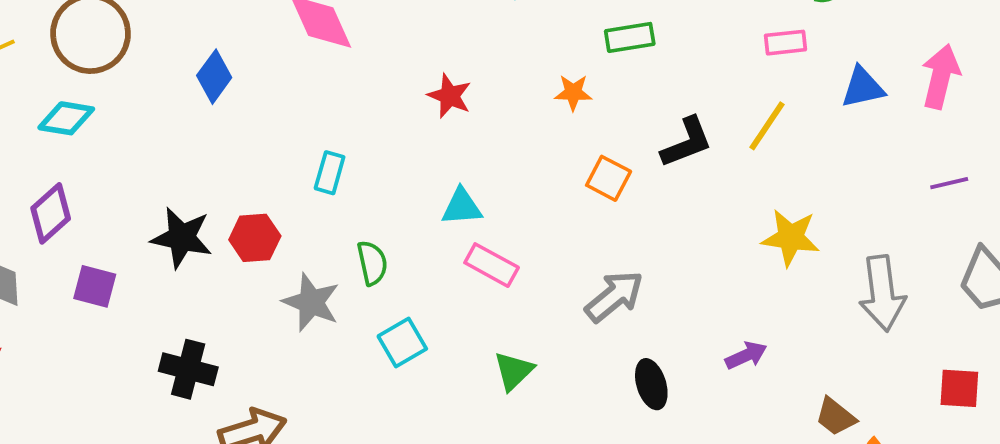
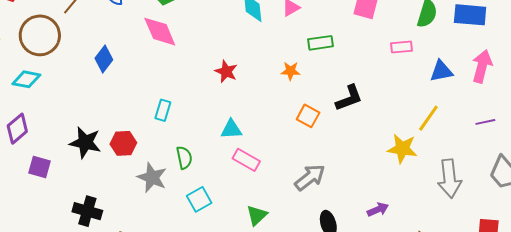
yellow line: (767, 126) -> (428, 118), moved

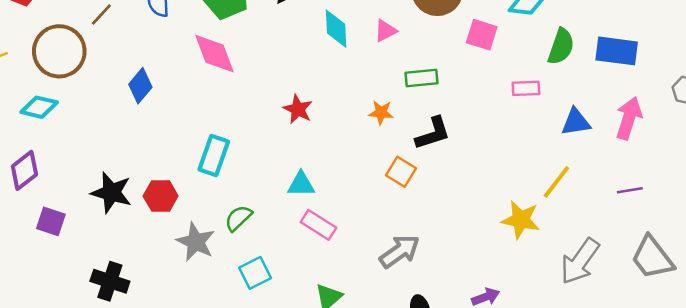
black L-shape: (349, 98) -> (433, 133), moved
cyan rectangle: (163, 110) -> (214, 156), size x1.4
green semicircle: (184, 158) -> (238, 218), turned -125
gray arrow: (449, 179) -> (580, 261), turned 39

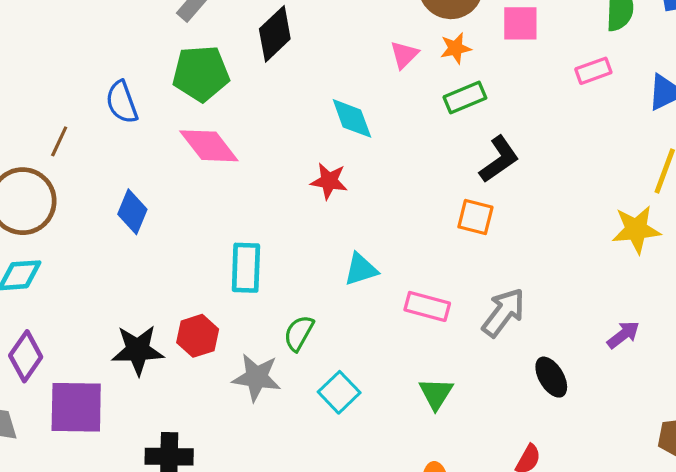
cyan diamond: (336, 29) -> (352, 118), moved
orange star: (381, 113) -> (456, 48), moved
purple square: (51, 221) -> (76, 407), size x1.6
pink rectangle: (318, 225) -> (427, 306), moved

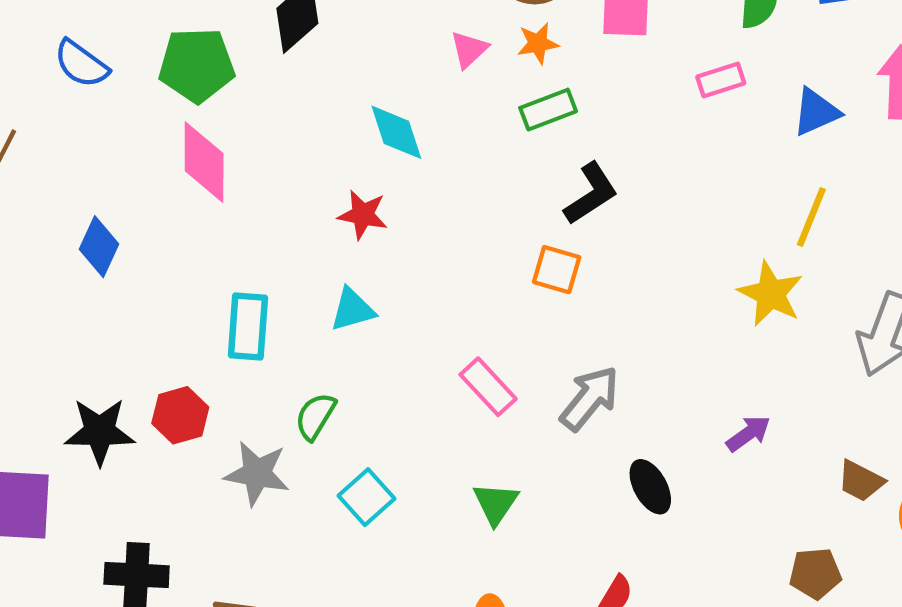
blue semicircle: (122, 102) -> (81, 64), moved, turned -36
pink diamond: (209, 146) -> (204, 162), turned 36
yellow star: (636, 229) -> (771, 294), turned 30
cyan triangle: (361, 269) -> (353, 310), moved
pink rectangle: (427, 306) -> (488, 387), turned 30

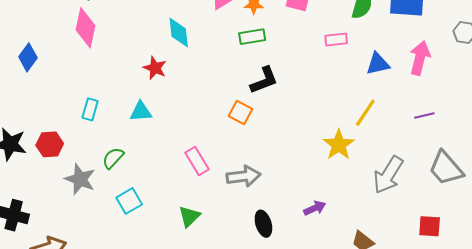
cyan rectangle: (248, 327) -> (90, 109), size x0.7
gray arrow: (590, 398) -> (244, 176), turned 32

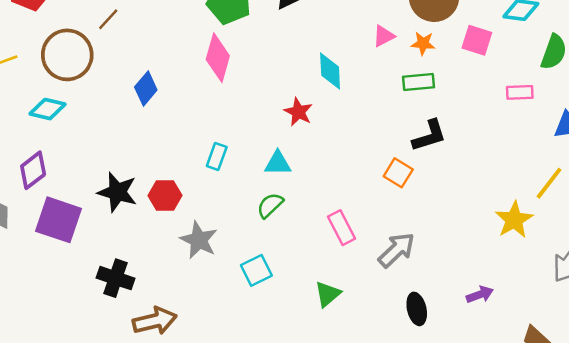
green semicircle: (113, 158) -> (270, 205), moved
gray arrow: (244, 176) -> (397, 250), turned -40

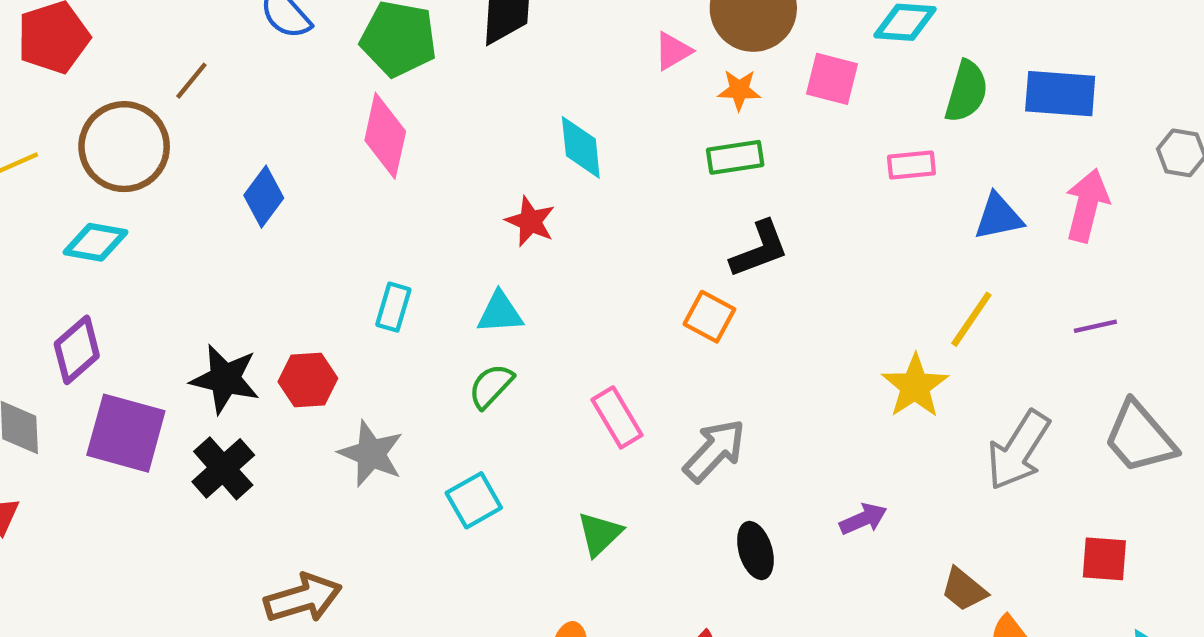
pink triangle: (384, 36) -> (673, 51), moved
black cross: (116, 278) -> (223, 468), moved, turned 33

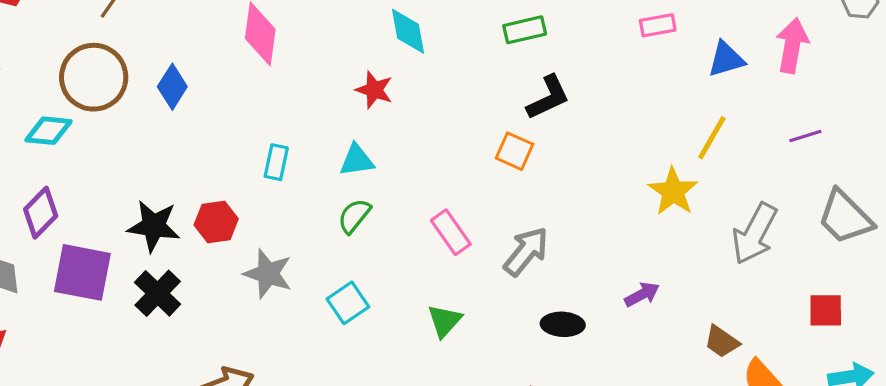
brown circle: (124, 147) -> (94, 77), moved
black ellipse: (755, 551) -> (563, 324), turned -66

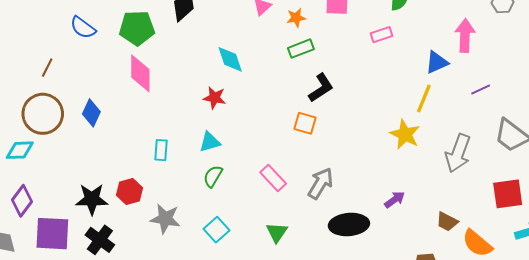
blue triangle: (726, 59) -> (437, 62), moved
red square: (826, 310) -> (508, 194), size x1.4
black ellipse: (563, 324) -> (349, 225), size x1.5

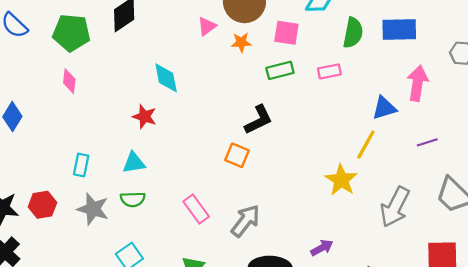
green rectangle: (301, 49) -> (280, 70), moved
pink diamond: (140, 73) -> (69, 81), size x0.6
green semicircle: (213, 176) -> (133, 199), turned -130
gray star: (165, 219) -> (93, 209), moved

